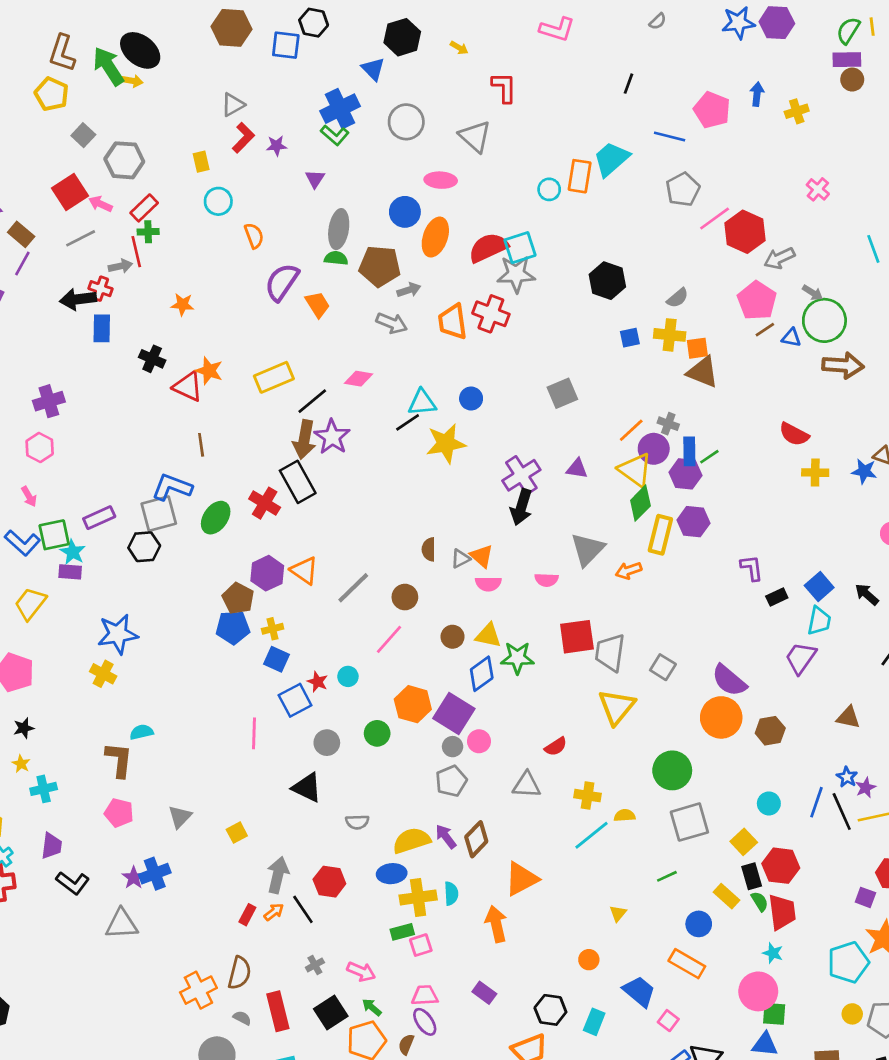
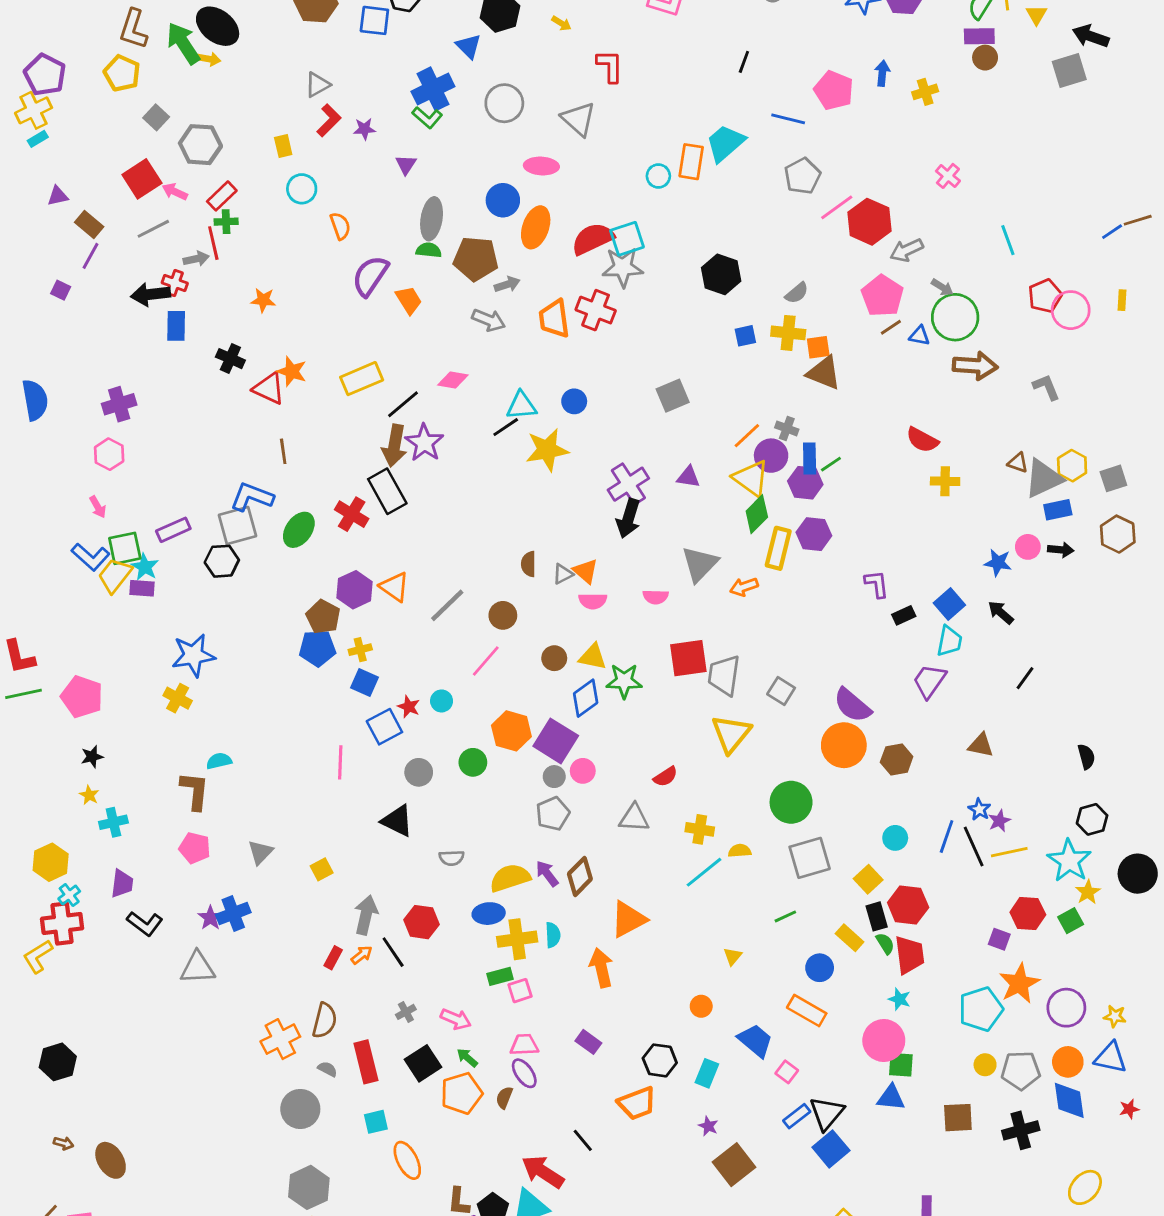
blue star: (864, 471) -> (998, 563), moved
yellow trapezoid: (30, 604) -> (115, 575), moved

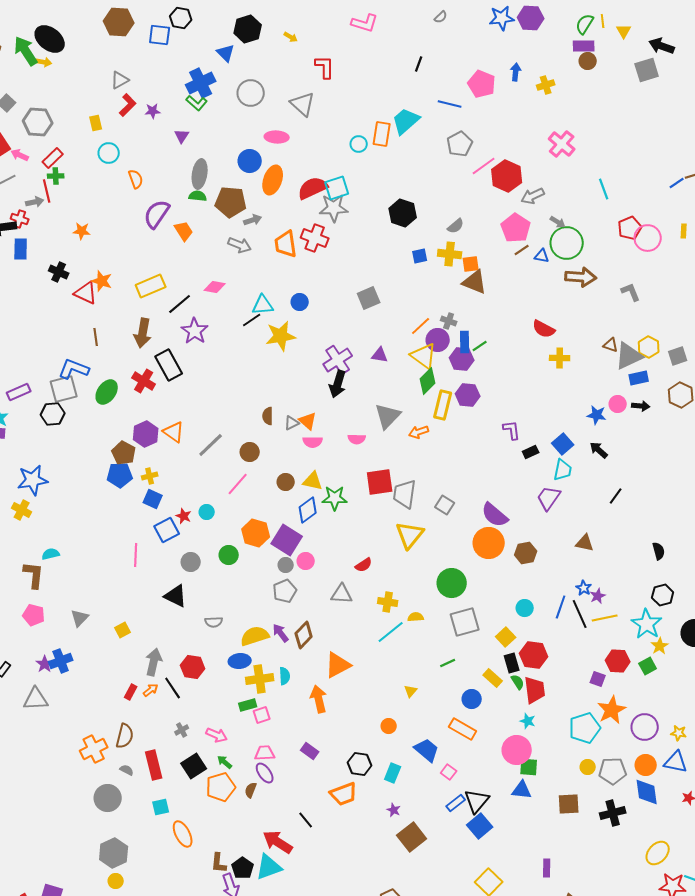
pink cross: (948, 176) -> (562, 144), size x1.5
brown arrow: (394, 446) -> (143, 333), moved

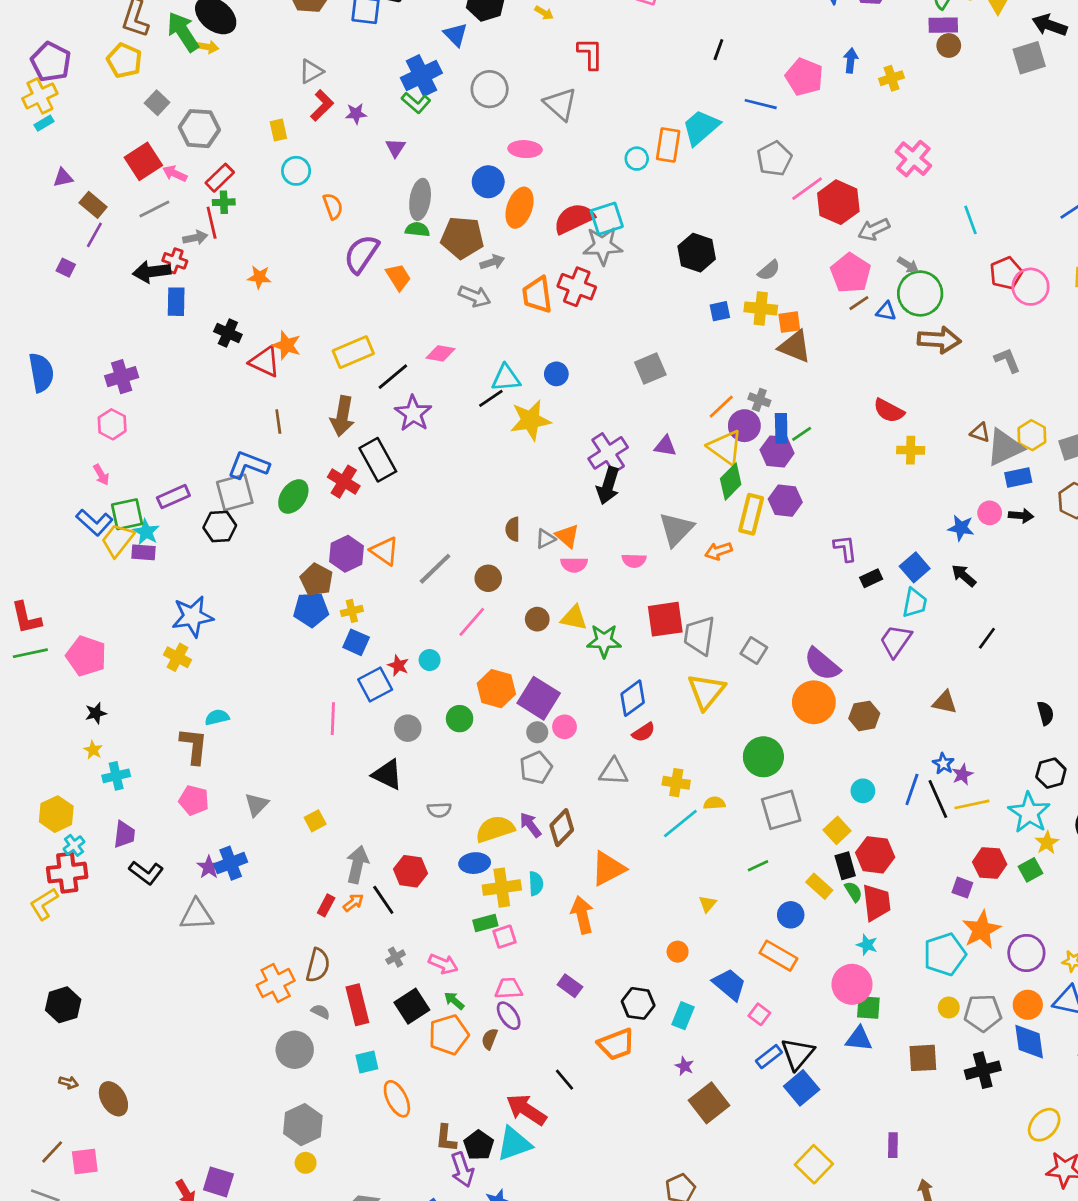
blue diamond: (308, 510) -> (633, 698), moved

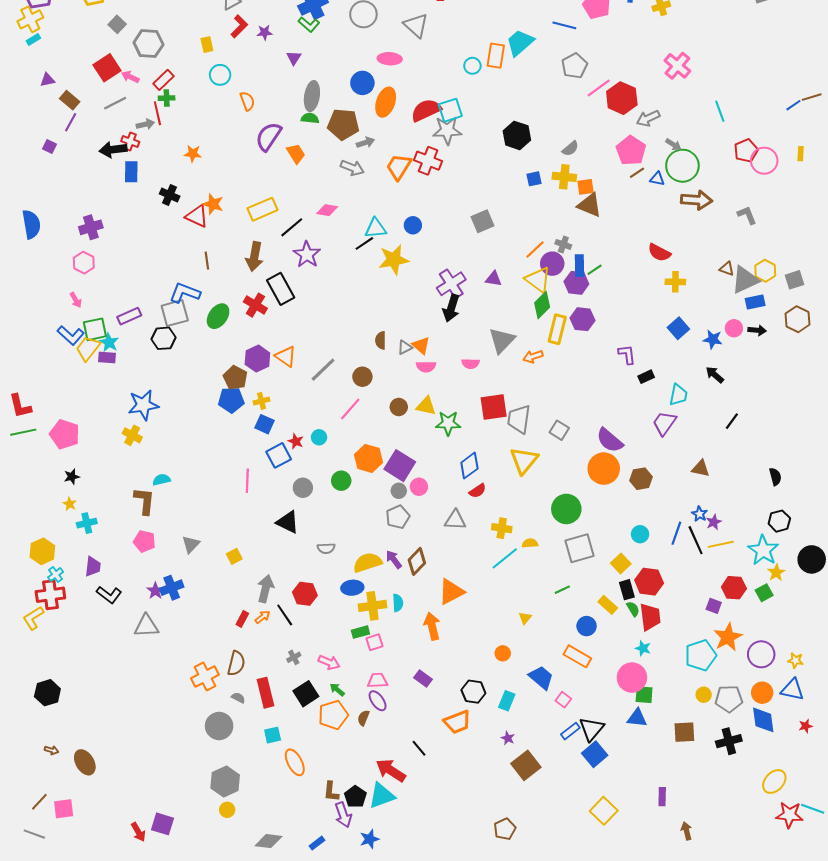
orange trapezoid: (537, 295) -> (399, 167), turned 40
blue square: (915, 567) -> (678, 328), moved

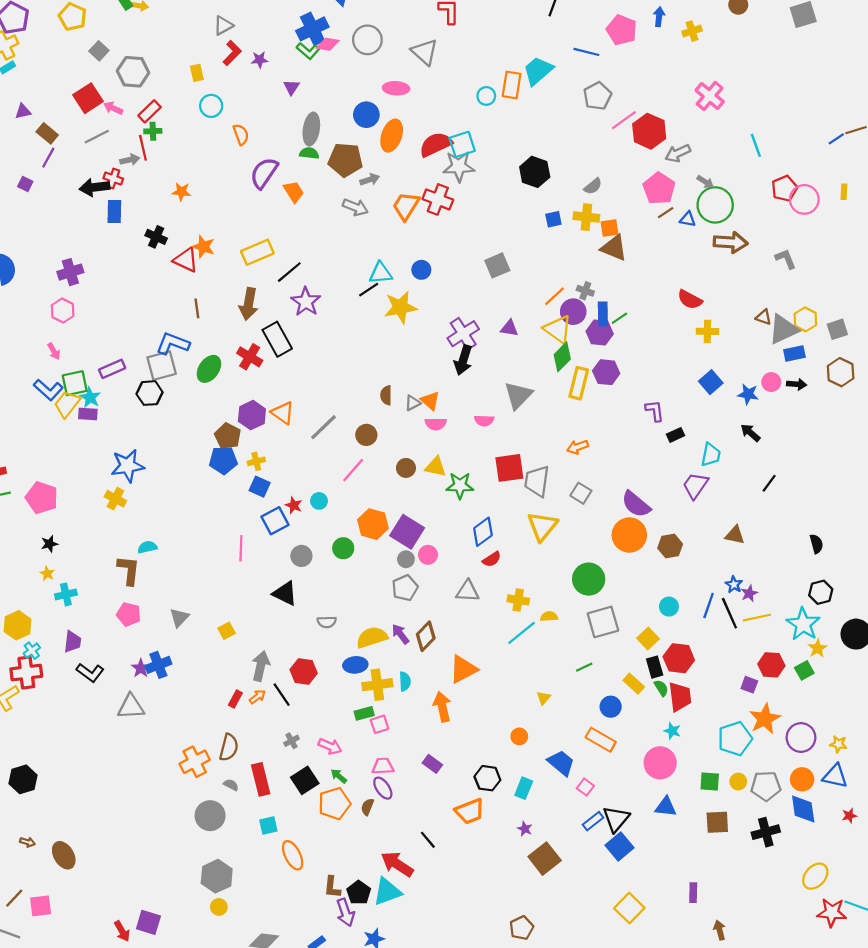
pink diamond: (327, 210) -> (328, 44), moved
orange arrow: (533, 357) -> (578, 447), moved
green square: (644, 695) -> (710, 782), moved

